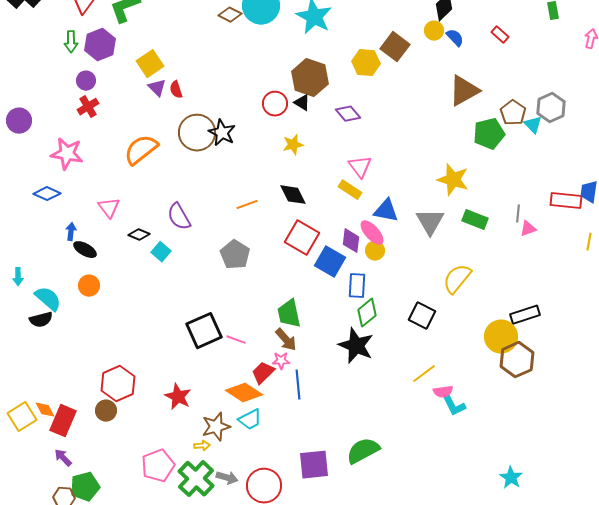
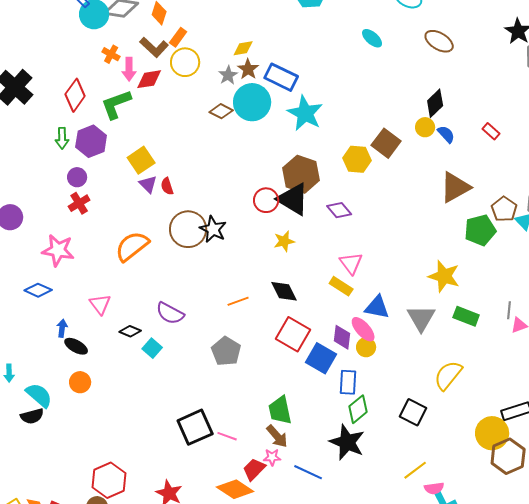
black triangle: (302, 103) -> (293, 199), size x2.0
purple semicircle: (179, 217) -> (170, 313), turned -32
blue line: (298, 385) -> (308, 472), moved, turned -60

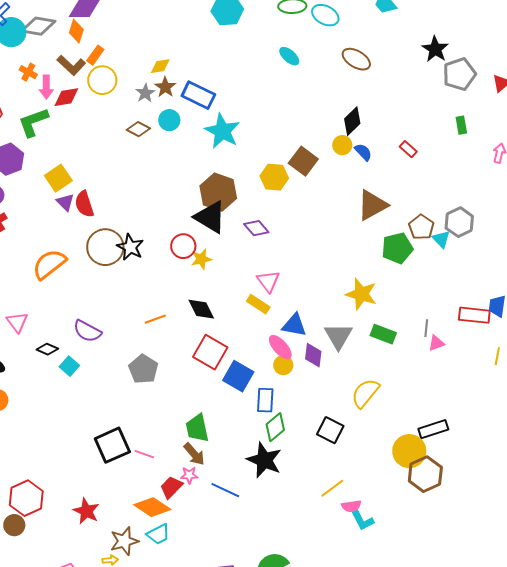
cyan circle: (252, 102) -> (169, 120), size x0.6
red semicircle: (167, 186) -> (84, 204), size x1.5
red circle: (266, 200) -> (183, 246), moved
purple diamond: (342, 337) -> (313, 355), moved

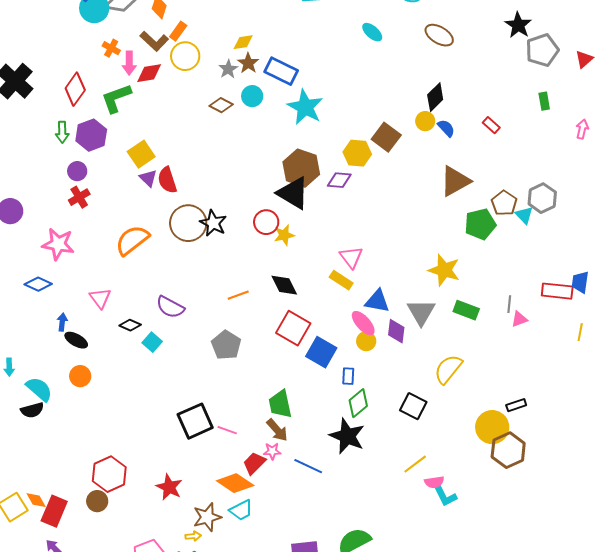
purple diamond: (256, 228) -> (339, 180), moved, turned -45
blue rectangle: (265, 400) -> (348, 376), size x0.7
black rectangle: (433, 429) -> (516, 405), size x0.7

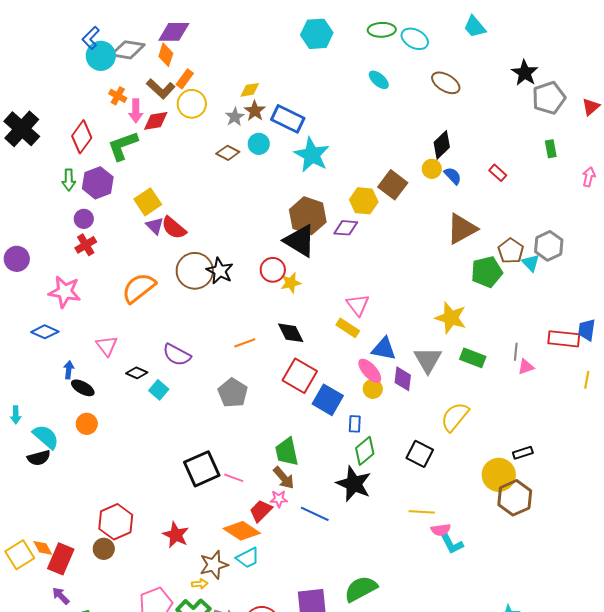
red semicircle: (167, 180) -> (174, 228), turned -32
yellow line: (415, 464) -> (422, 512), turned 40

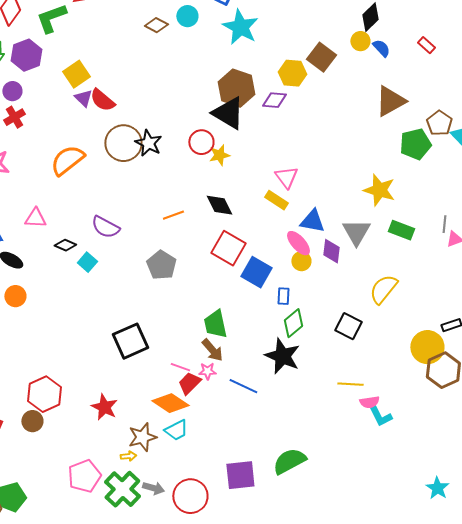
pink triangle: (107, 346) -> (35, 218), turned -50
pink line: (234, 478) -> (180, 367), moved

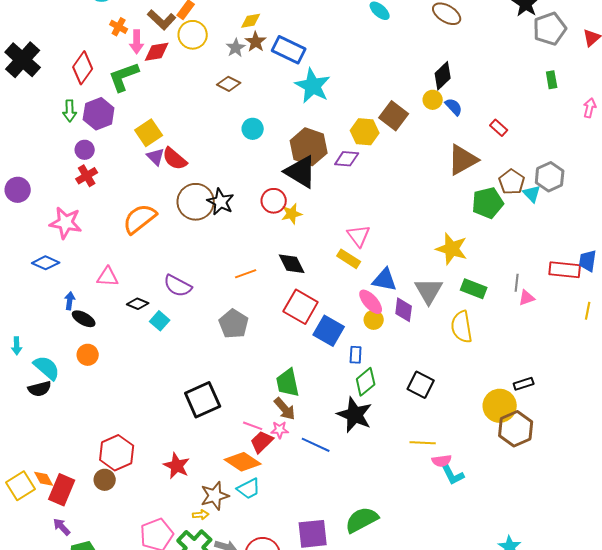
cyan circle: (187, 16) -> (253, 129), moved
red rectangle: (426, 45) -> (499, 128), moved
yellow semicircle: (383, 289) -> (462, 327), moved, turned -48

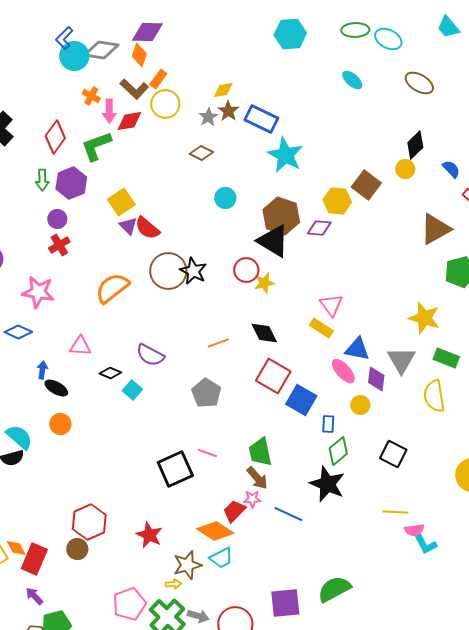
blue semicircle: (454, 107) -> (451, 169), moved
yellow circle: (374, 320) -> (360, 405), moved
pink line: (253, 426) -> (207, 453), moved

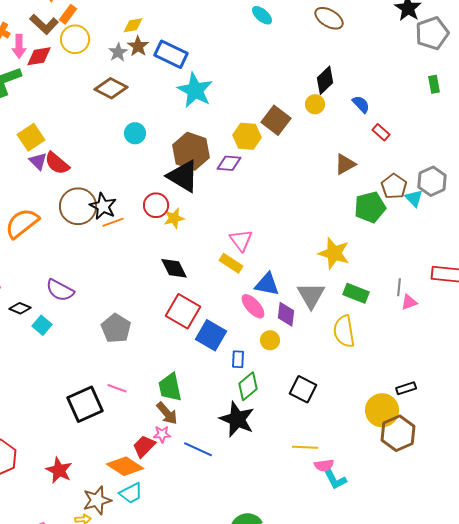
brown diamond: (201, 153) -> (111, 88), size x1.4
brown triangle: (435, 229) -> (345, 164), size x0.7
orange line: (218, 343) -> (113, 222), moved

